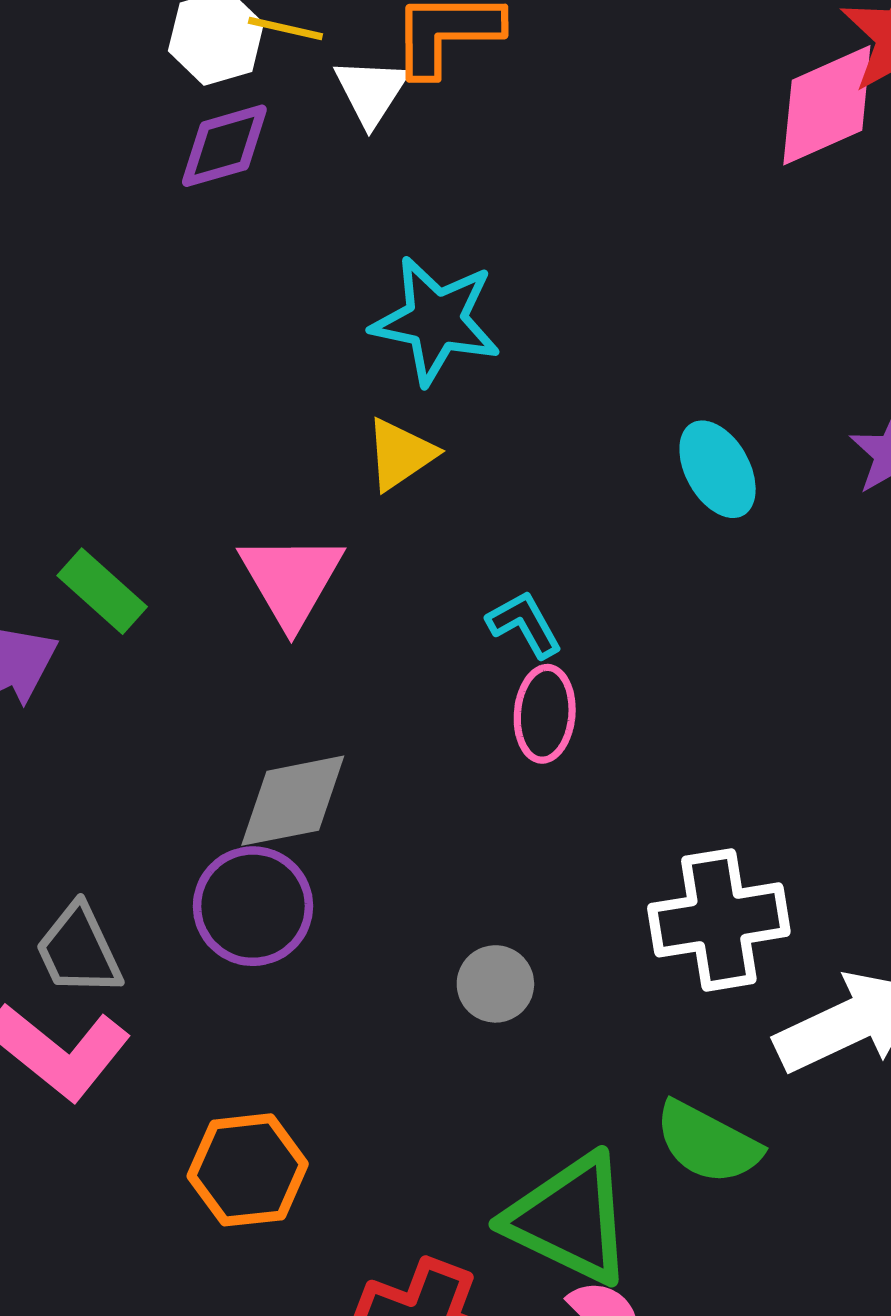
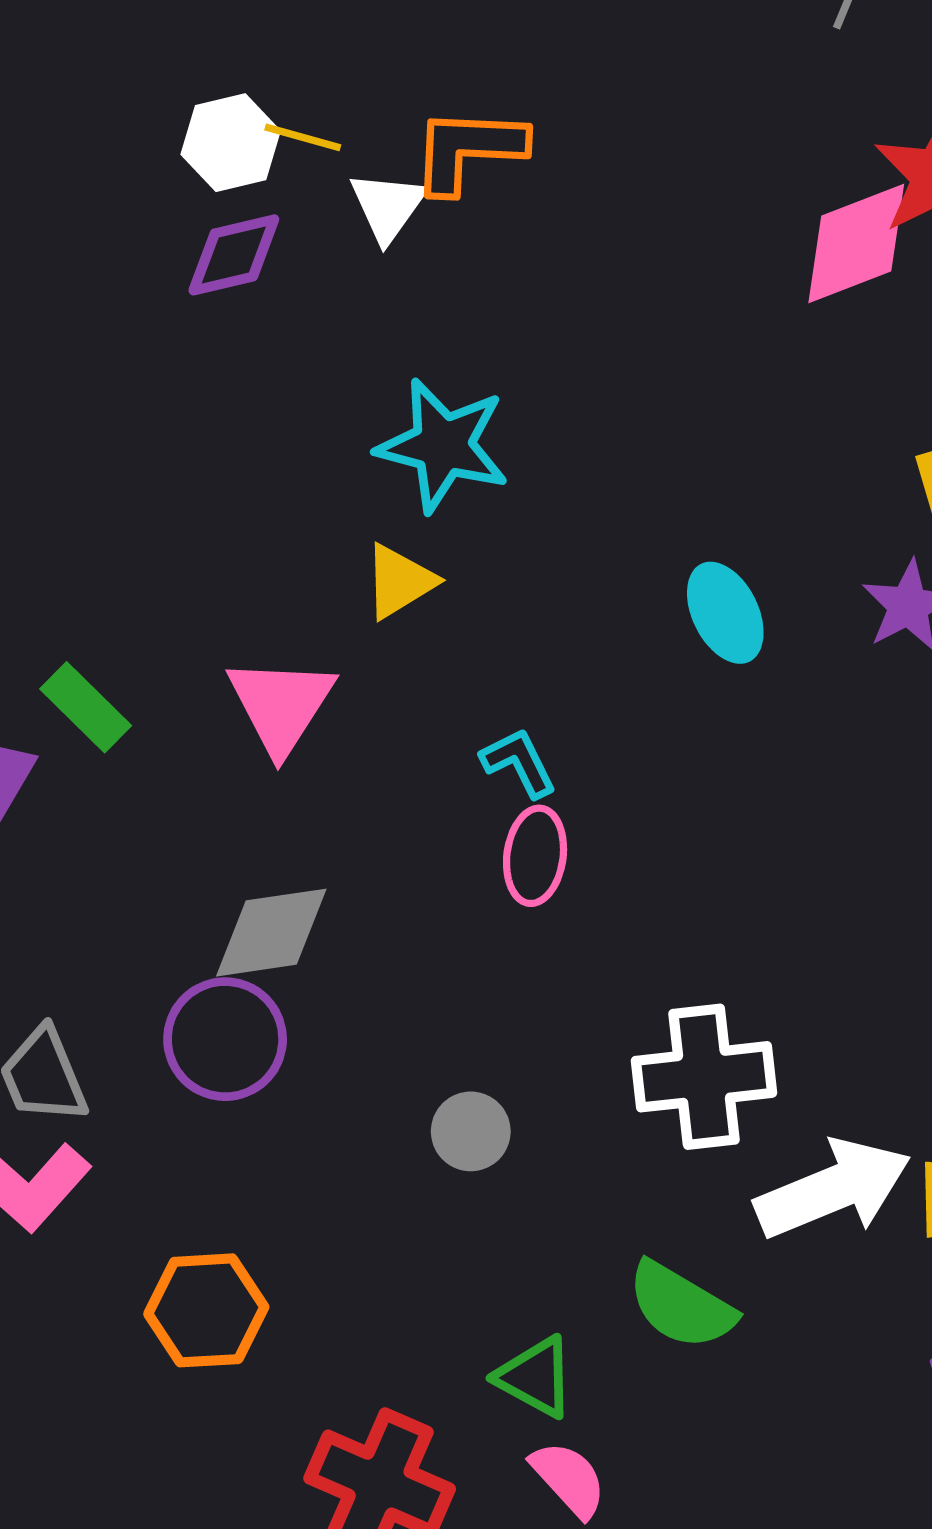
green triangle: (570, 1219) -> (535, 1377), size x0.6

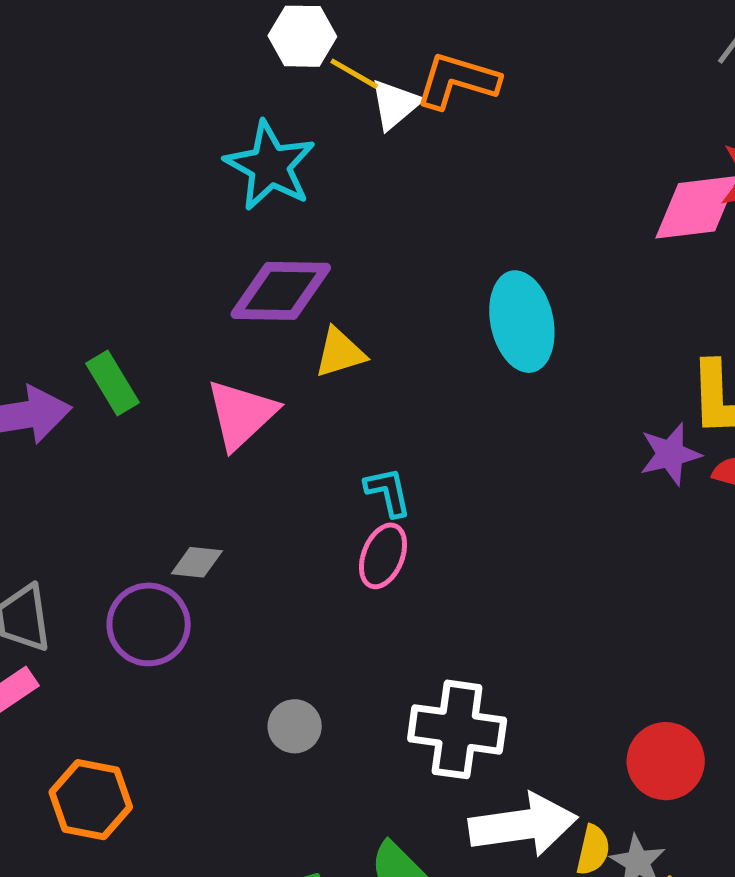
yellow line: (303, 137) -> (354, 74), moved
purple diamond: (234, 255) -> (281, 291), moved, size x1.4
cyan star: (443, 445) -> (270, 166), moved
cyan ellipse: (725, 613) -> (522, 322), moved, size x1.4
gray diamond: (271, 933) -> (197, 562), size x0.6

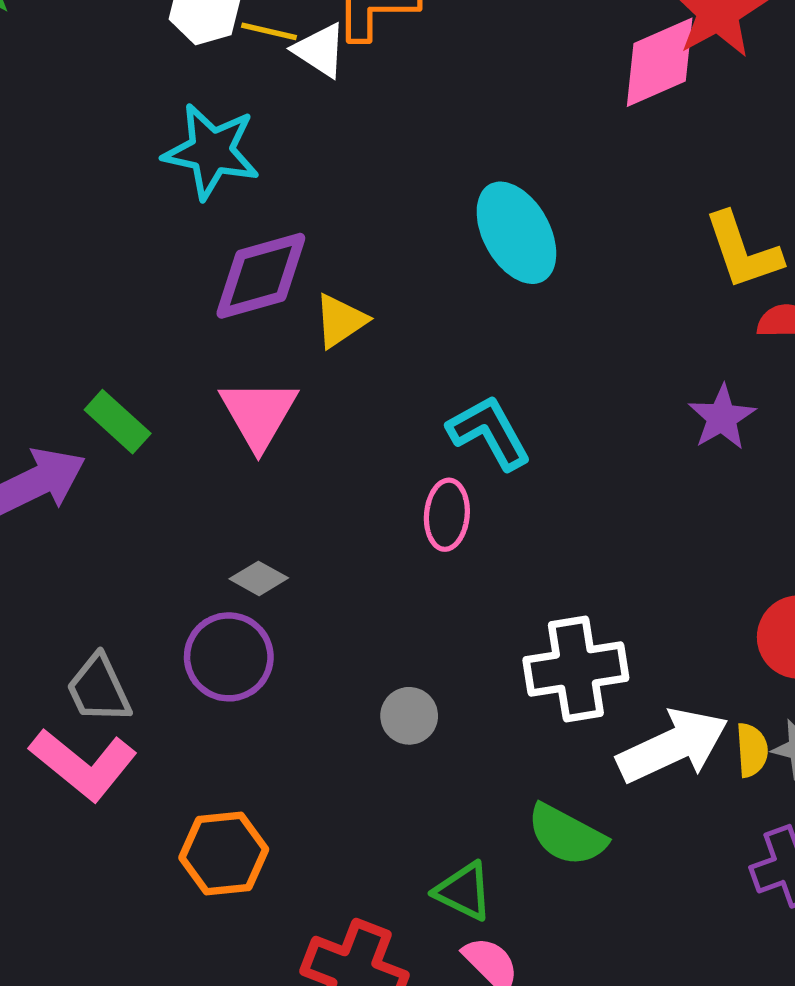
white triangle: (395, 104) -> (320, 50), turned -30
purple star: (670, 454) -> (722, 417), moved
cyan L-shape: (388, 492) -> (489, 432), moved, size x1.5
gray diamond: (197, 562) -> (259, 578), turned 40

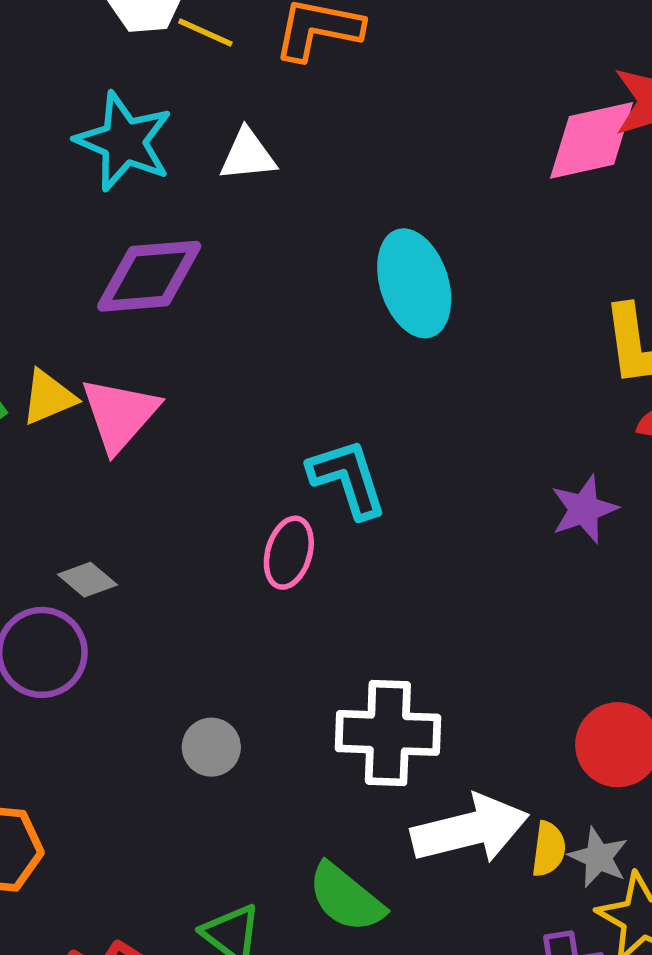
white triangle: (320, 50) -> (248, 155), moved, turned -50
yellow triangle: (340, 321) -> (48, 397), moved

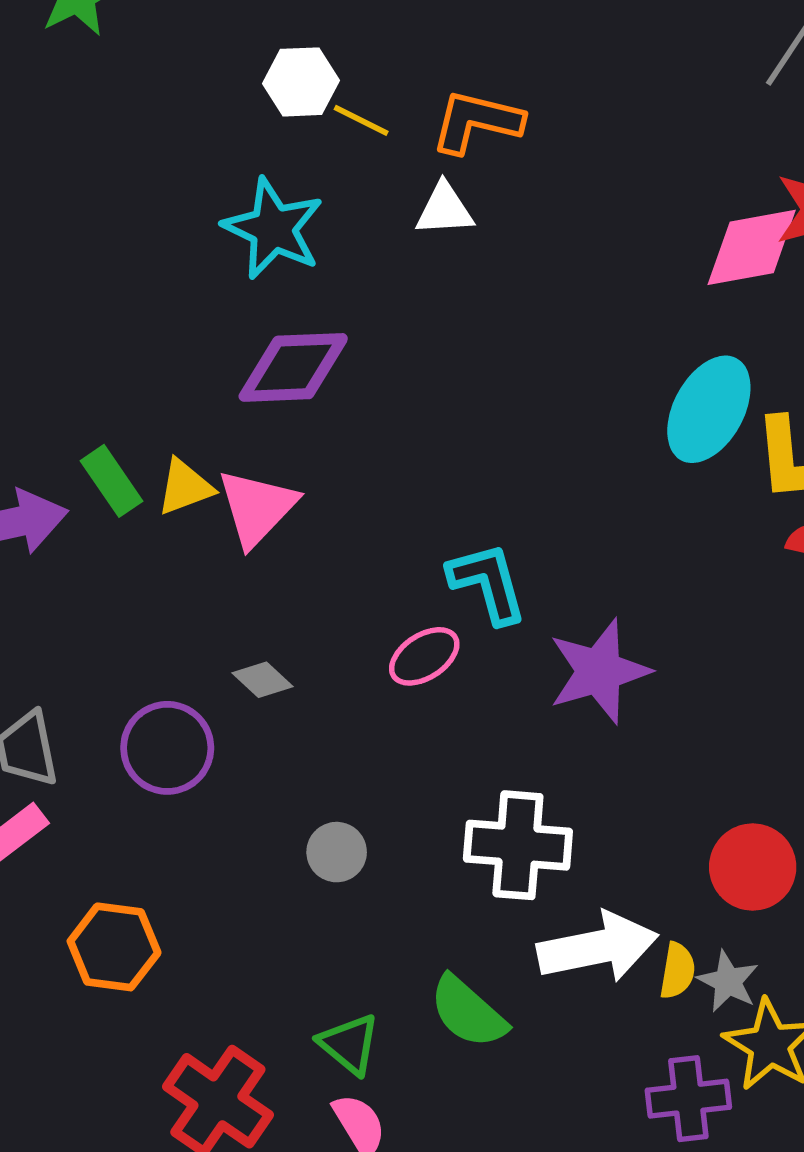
white triangle: (248, 155) -> (445, 209), moved
cyan ellipse: (414, 283) -> (709, 409), moved, turned 44
purple star: (584, 509) -> (599, 671), moved, size x1.5
pink ellipse: (289, 553) -> (424, 656), turned 38
gray diamond: (87, 580) -> (263, 680), moved

